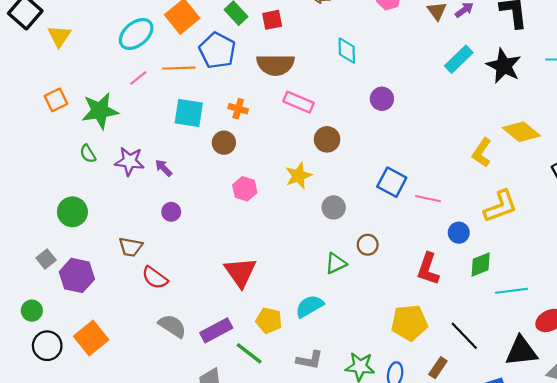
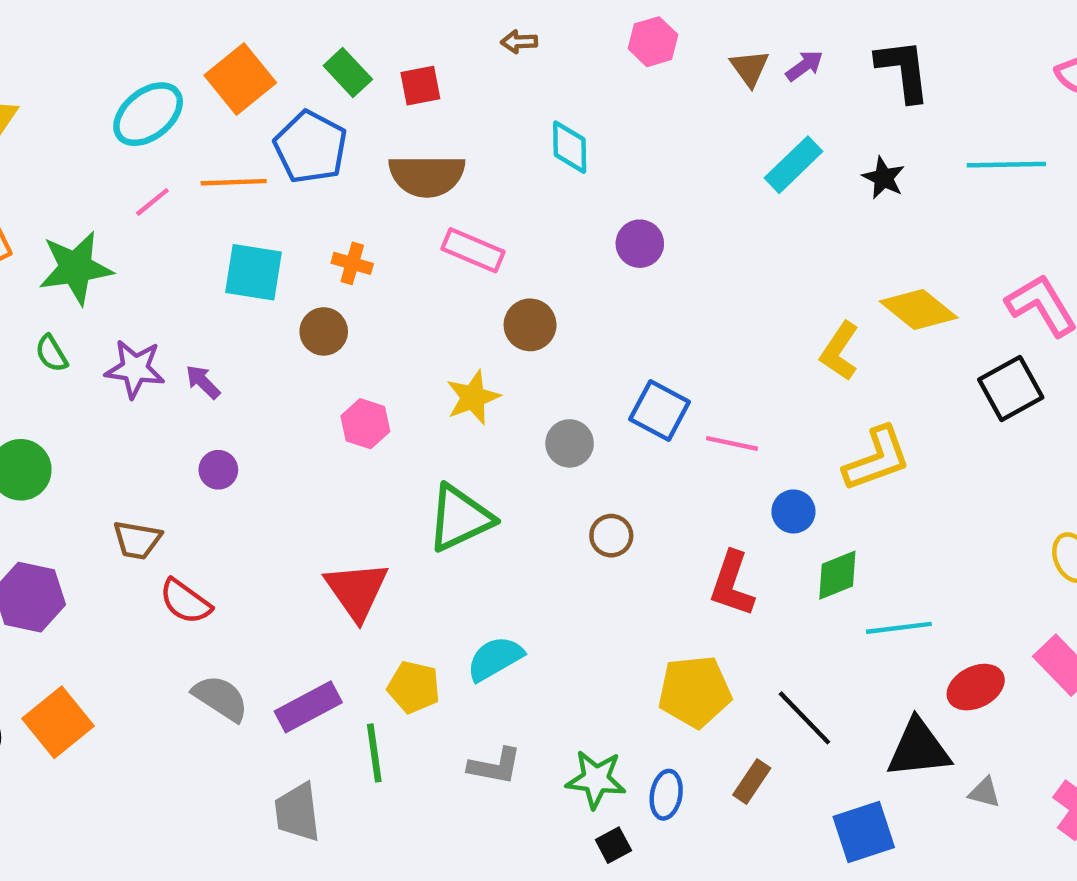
black star: (504, 66) -> (883, 178), size x0.6
gray circle: (334, 207) -> (570, 443), moved
green triangle: (336, 263) -> (460, 518), moved, size x1.6
green line: (249, 353) -> (374, 753), turned 44

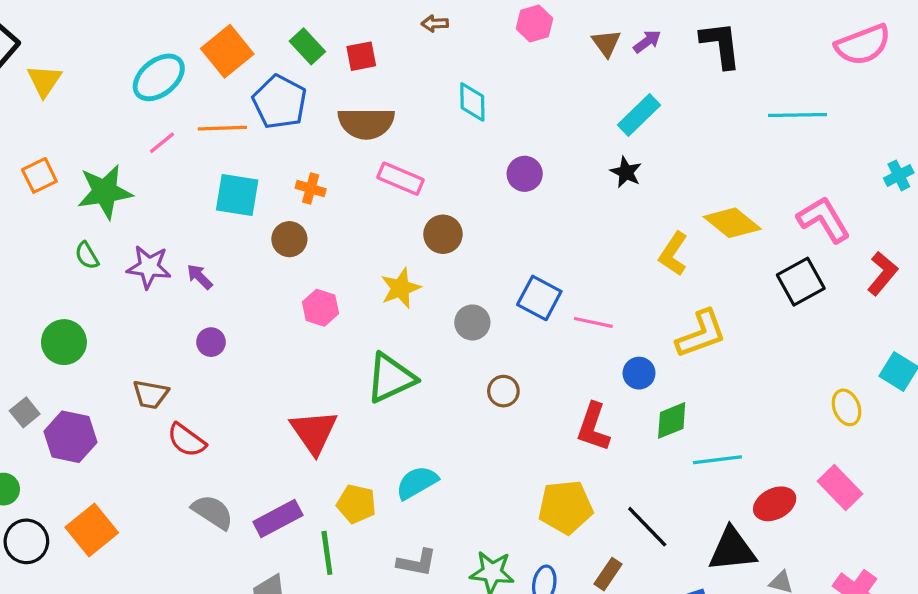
black star: (883, 178) -> (626, 172), moved

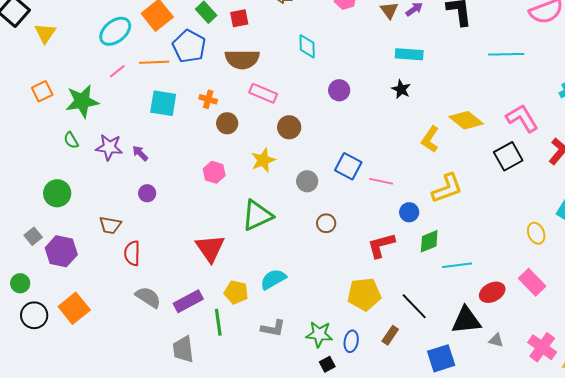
cyan rectangle: (639, 115) -> (409, 54), turned 48
brown circle: (289, 239) -> (227, 123), moved
red L-shape: (593, 427) -> (381, 245), turned 56
red semicircle: (186, 440) -> (132, 253), turned 55

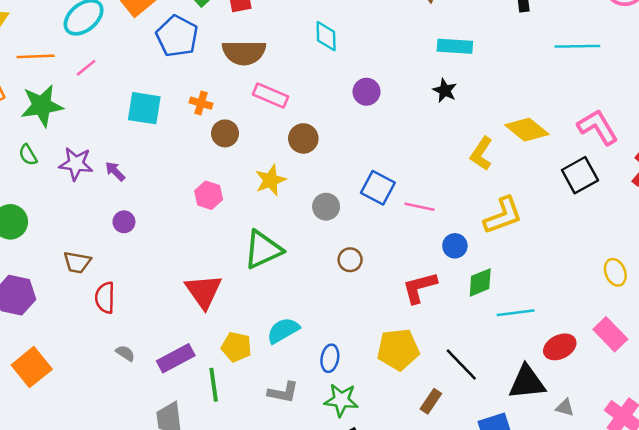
orange line: (154, 62) -> (36, 56), moved
gray semicircle: (148, 297) -> (125, 353), size x0.6
blue ellipse: (351, 341) -> (330, 358), moved

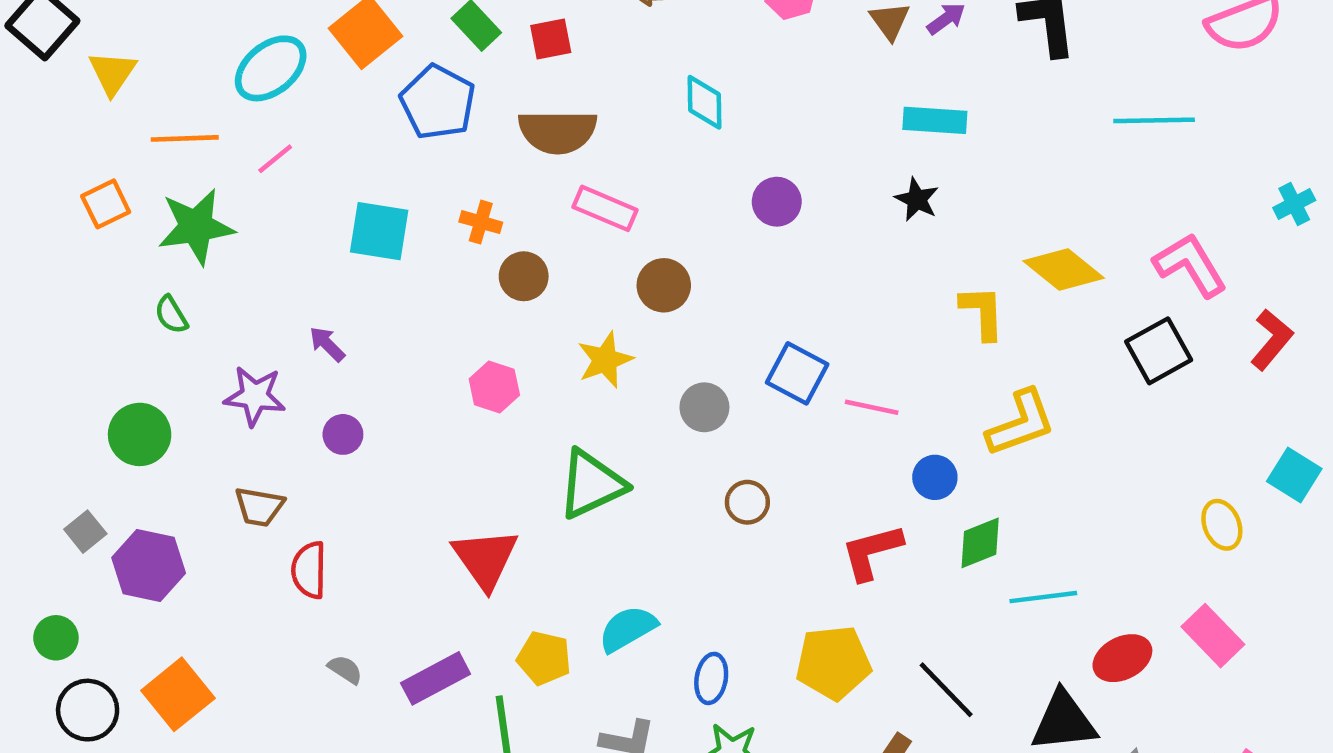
yellow L-shape: (481, 154) -> (982, 312), turned 144
purple star: (76, 164) -> (255, 396), moved

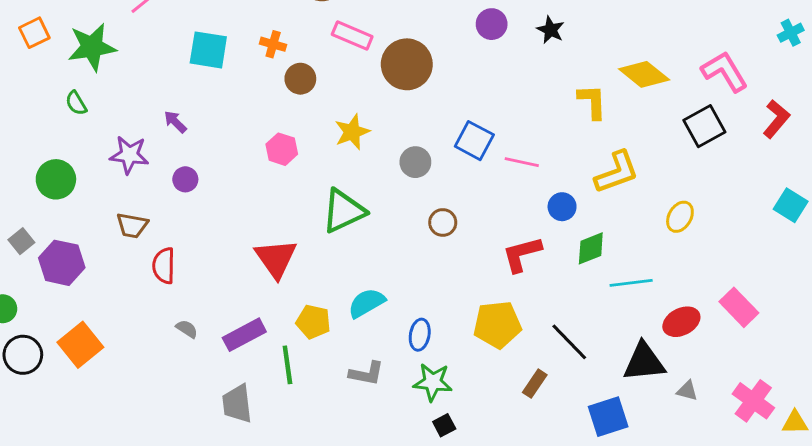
purple circle: (777, 202) -> (492, 24), moved
brown circle: (664, 285) -> (407, 64), moved, size x1.5
yellow ellipse: (1222, 525) -> (680, 217), moved, turned 52

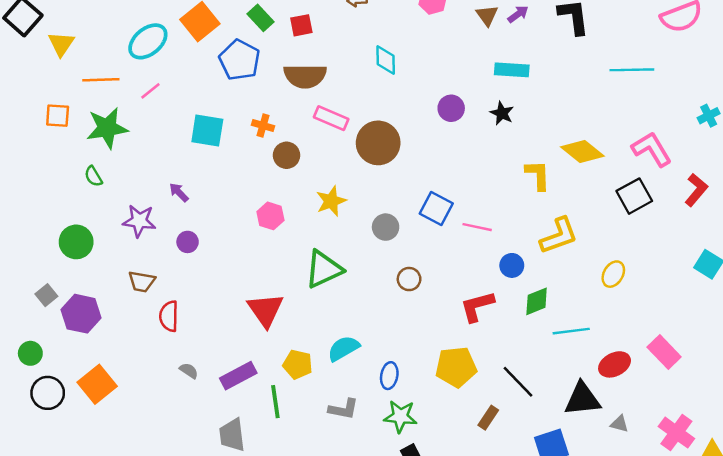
orange square: (34, 33) -> (58, 116), turned 30

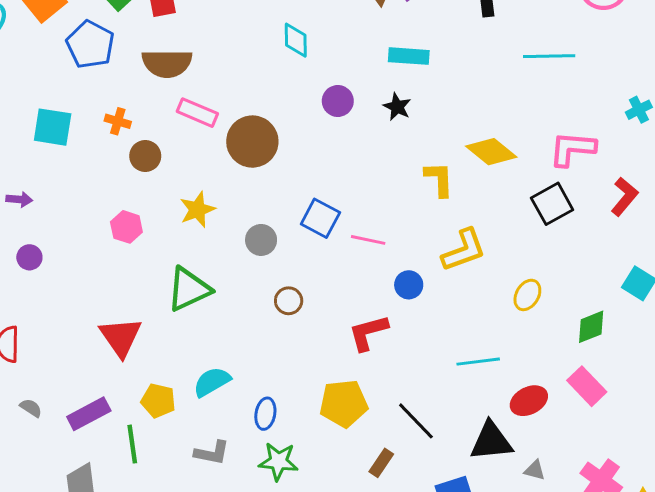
cyan diamond: (386, 60) -> (296, 40), moved
pink L-shape: (652, 149) -> (572, 149), turned -54
purple arrow: (179, 192) -> (19, 199), turned 140
green diamond: (537, 301) -> (591, 327), moved

